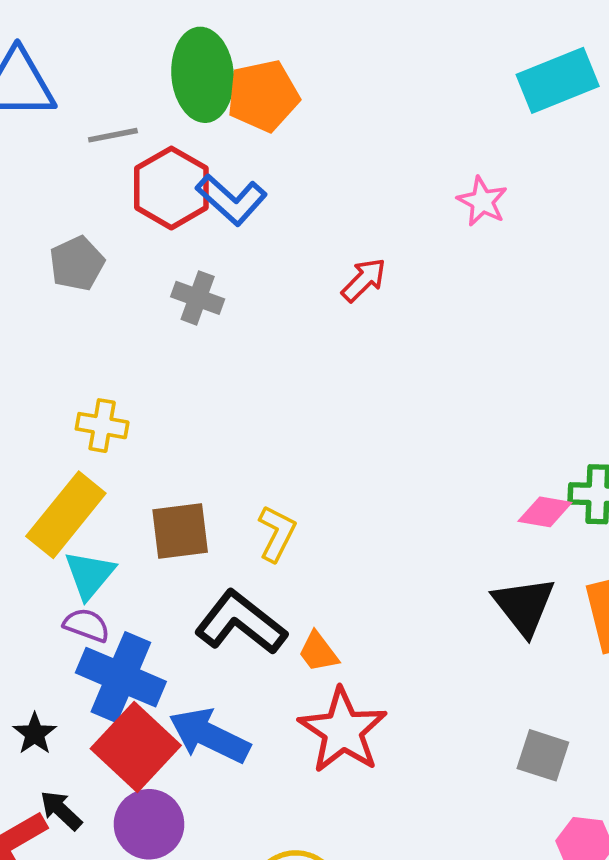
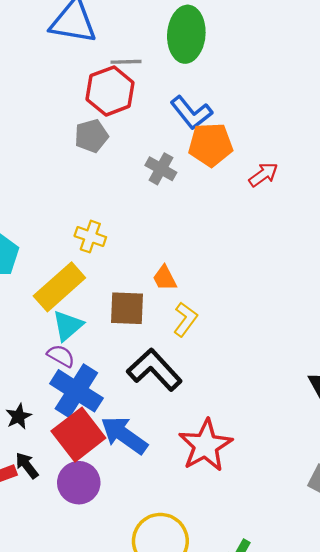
orange pentagon: (263, 96) -> (211, 145), moved
red hexagon: (171, 188) -> (110, 91), moved
orange trapezoid: (318, 652) -> (165, 278), moved

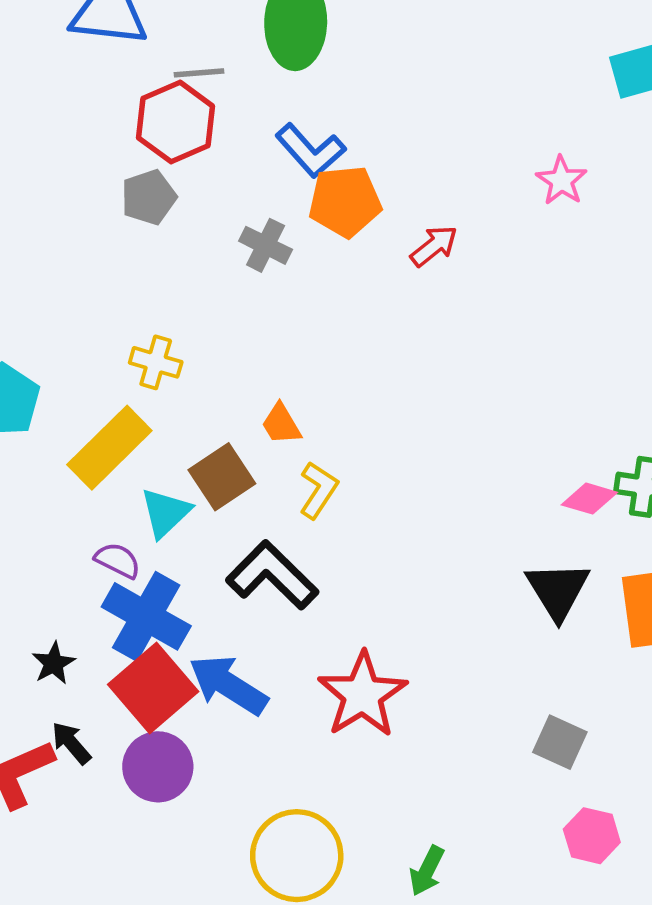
brown square: (127, 308) -> (222, 477), turned -33
cyan triangle: (68, 326) -> (165, 513), moved

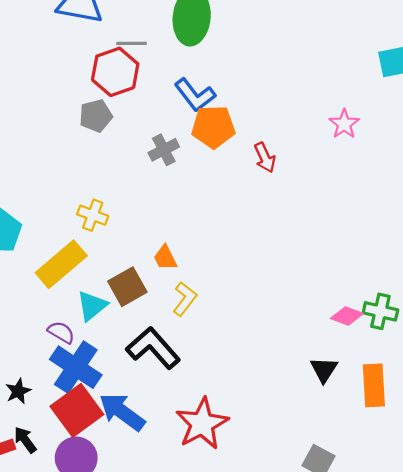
gray cross: (266, 245) -> (164, 150), turned 32
red arrow: (434, 246) -> (265, 158), turned 100
black triangle: (558, 590) -> (324, 370), size x0.7

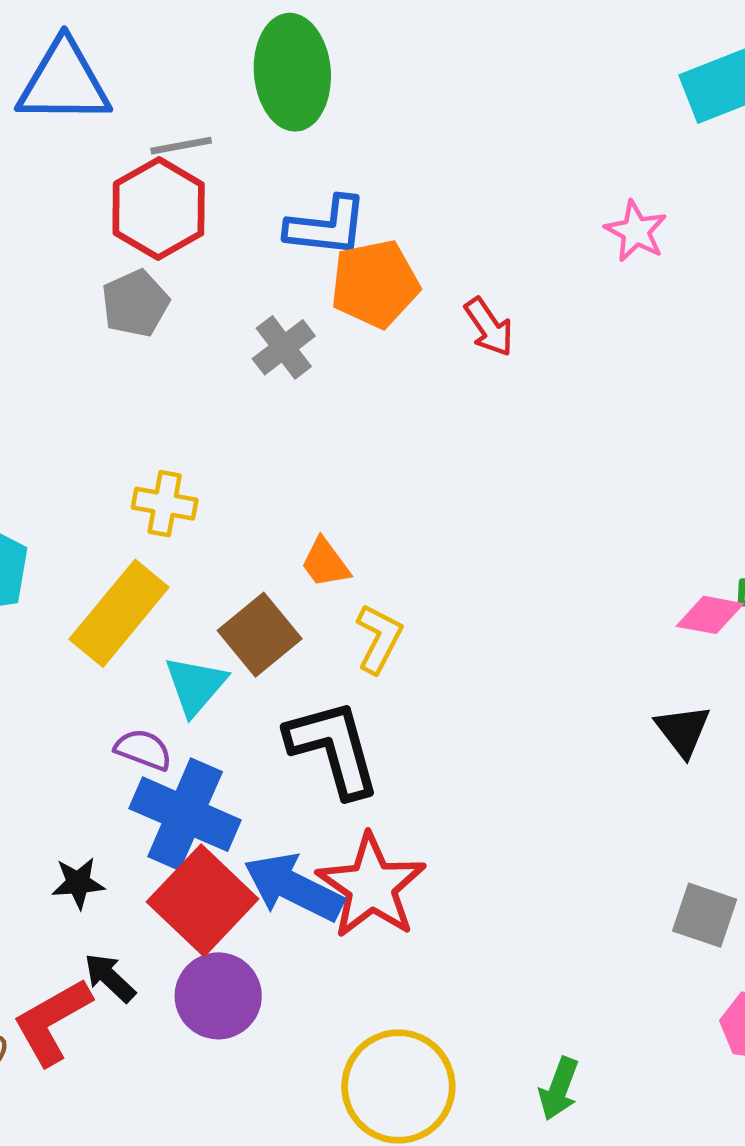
blue L-shape: (195, 95) -> (327, 226), turned -36
black L-shape: (153, 348) -> (333, 748), turned 36
black star: (18, 391) -> (78, 883), turned 30
red star: (202, 424) -> (371, 886), moved

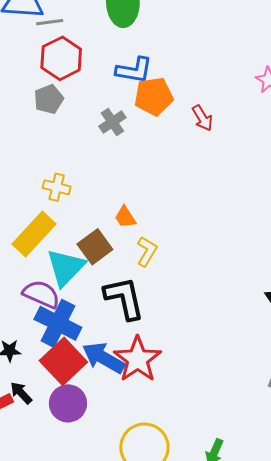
gray line: (181, 146) -> (50, 22), moved
cyan triangle: (195, 685) -> (66, 267), size x1.4
purple semicircle: (143, 750) -> (41, 294), size x1.5

